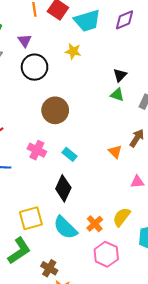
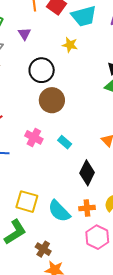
black circle: (35, 67) -> (42, 70), moved
black diamond: (63, 188) -> (87, 173), moved
yellow square: (31, 218) -> (27, 202), turned 30
orange cross: (95, 224) -> (87, 208), turned 35

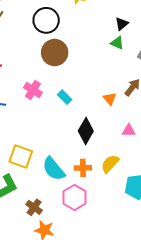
pink hexagon: (97, 237) -> (75, 197), moved

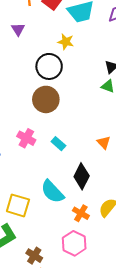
black circle: (46, 20) -> (49, 66), moved
orange cross: (83, 168) -> (81, 213), turned 35
cyan semicircle: (54, 169) -> (52, 192), moved

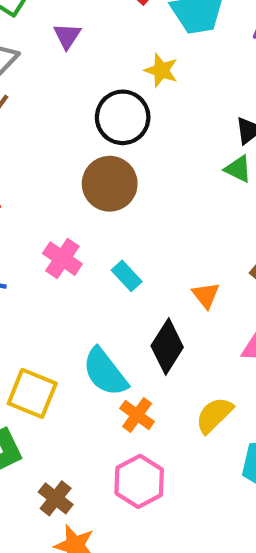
orange triangle: (104, 142) -> (206, 295), moved
orange cross: (81, 213) -> (137, 415), moved

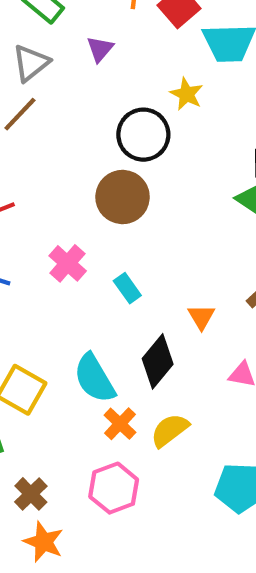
yellow semicircle: (214, 415) -> (170, 430), moved

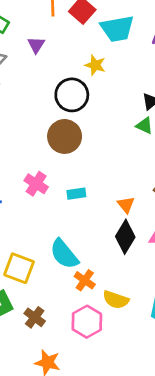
cyan rectangle: (127, 288) -> (76, 194), turned -54
black diamond: (158, 361) -> (125, 237), moved
yellow semicircle: (170, 430) -> (116, 300), moved, turned -115
brown cross: (31, 494) -> (35, 317), moved

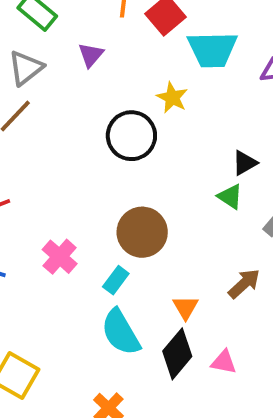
brown circle: (65, 136) -> (142, 232), moved
cyan rectangle: (76, 194) -> (116, 280), turned -54
cyan semicircle: (64, 254) -> (121, 332), moved

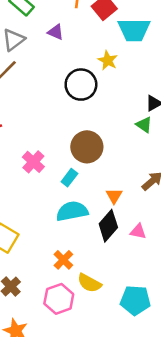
purple triangle: (91, 55) -> (56, 32), turned -48
cyan semicircle: (121, 332) -> (72, 211), turned 108

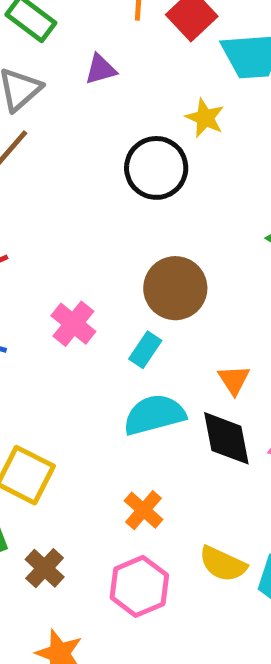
purple triangle: (56, 32) -> (101, 69), turned -36
black diamond: (108, 226) -> (226, 438), turned -48
yellow semicircle: (89, 283) -> (223, 564), moved

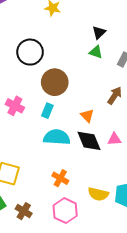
black circle: (156, 168) -> (30, 52), moved
cyan semicircle: (154, 415) -> (57, 137), turned 30

